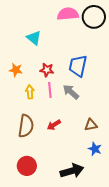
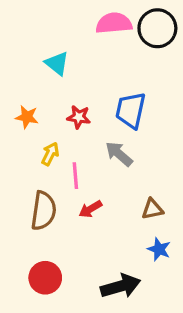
pink line: (50, 90) -> (75, 176), moved
yellow arrow: (30, 92) -> (50, 154), turned 32

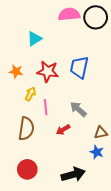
cyan triangle: (57, 63) -> (34, 39), turned 49
red star: (79, 117) -> (48, 71), size x1.5
gray arrow: (119, 154) -> (78, 109), moved
red arrow: (90, 209) -> (63, 130), moved
brown triangle: (152, 209) -> (101, 133), moved

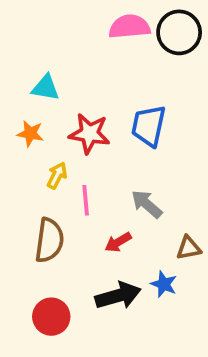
cyan triangle: (34, 39) -> (46, 88), moved, turned 42
blue star: (97, 152) -> (164, 284), moved
black arrow: (73, 174) -> (118, 296), moved

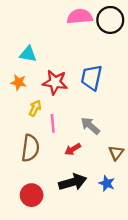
brown triangle: (189, 248) -> (116, 153), turned -42
blue star: (164, 284) -> (107, 183), moved

